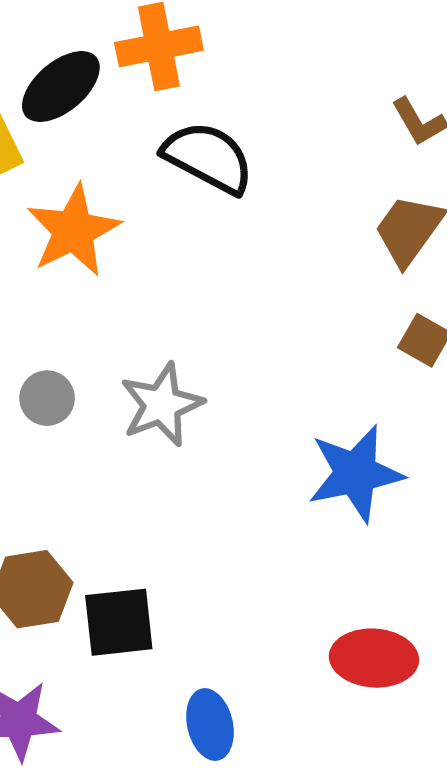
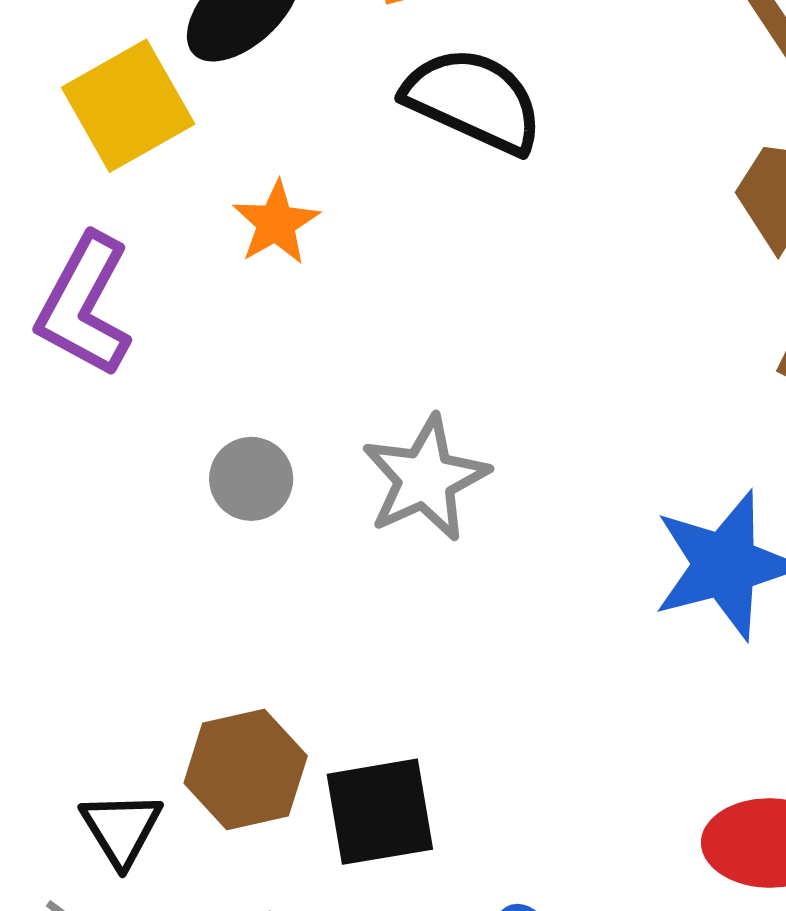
orange star: (73, 231) -> (276, 223), size x0.6

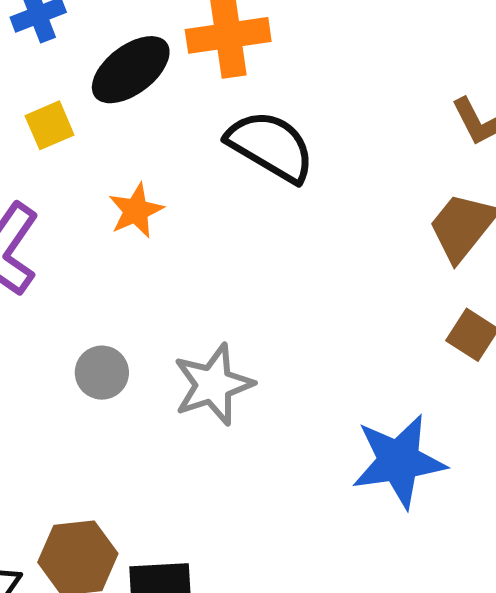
yellow square: (128, 106) -> (50, 125), size x0.6

